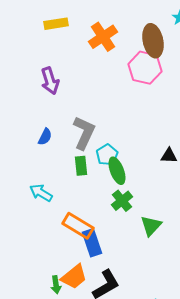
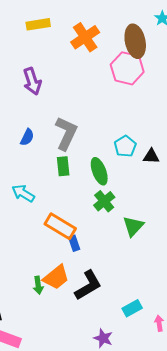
cyan pentagon: (107, 155) -> (125, 146), moved
blue rectangle: (92, 243) -> (74, 243), size x0.6

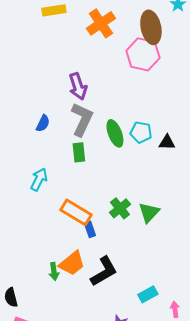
purple arrow: (32, 81) -> (78, 86), moved
cyan pentagon: (125, 146) -> (141, 132), turned -30
green ellipse: (99, 171) -> (115, 133), moved
cyan arrow: (23, 193) -> (39, 179), turned 85
green cross: (104, 201) -> (120, 208), moved

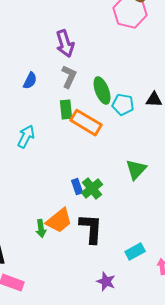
gray L-shape: (82, 119) -> (69, 77), size x0.7
cyan pentagon: (141, 132) -> (123, 105), moved
green cross: (120, 208) -> (92, 189), moved
orange rectangle: (76, 212) -> (86, 123), moved
black L-shape: (104, 271) -> (91, 229), turned -56

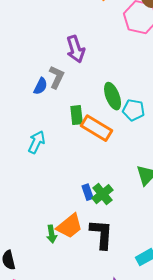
gray L-shape: (69, 77) -> (57, 77), moved

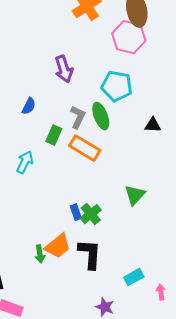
gray L-shape: (57, 77) -> (78, 117), moved
cyan pentagon: (134, 110) -> (117, 86), moved, size x1.4
green rectangle: (77, 115) -> (54, 135), moved, turned 30

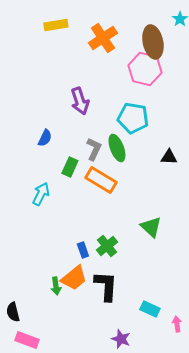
green triangle: (135, 195) -> (151, 227), turned -30
blue rectangle: (76, 212) -> (83, 250), moved
cyan rectangle: (134, 277) -> (150, 309), turned 54

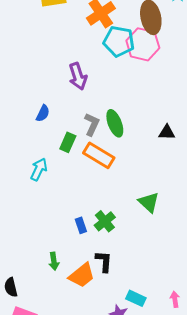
cyan pentagon: (133, 118) -> (119, 41), moved
orange trapezoid: (74, 278) -> (82, 275), moved
black L-shape: (106, 286) -> (104, 261), size x0.7
cyan rectangle: (150, 309) -> (136, 298), moved

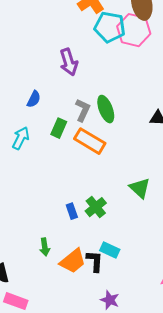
cyan arrow: (39, 169) -> (21, 138), moved
black L-shape: (104, 261) -> (95, 261), moved
cyan rectangle: (136, 298) -> (110, 250), moved

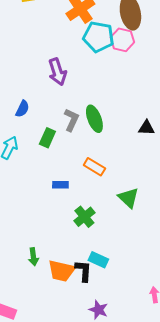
pink hexagon: (134, 30) -> (122, 40), size x0.7
orange rectangle: (90, 141) -> (94, 167), moved, size x0.7
blue rectangle: (72, 211) -> (60, 185), moved, turned -70
orange trapezoid: (73, 261) -> (61, 271), turned 52

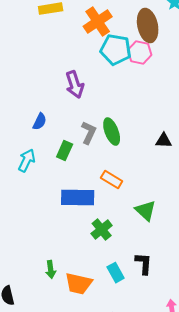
blue rectangle: (60, 185) -> (78, 198), size x2.0
cyan rectangle: (98, 260) -> (116, 273), turned 36
black L-shape: (83, 271) -> (144, 264), moved

